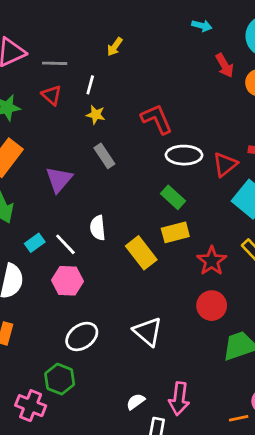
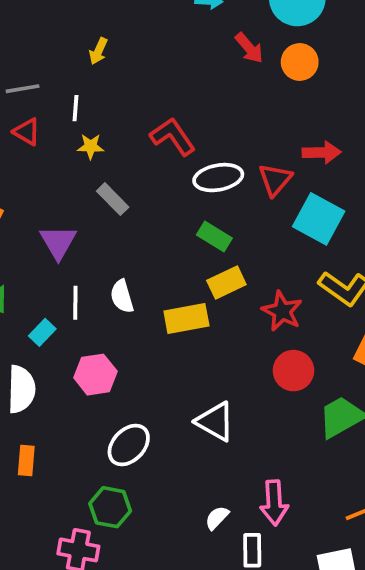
white line: (65, 244) -> (75, 303), moved, turned 55
yellow rectangle: (141, 253) -> (186, 319), turned -52

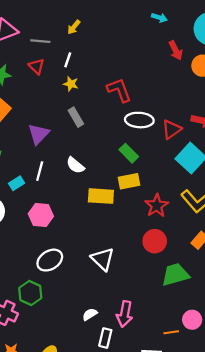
yellow arrow: (98, 51) -> (74, 27), moved
white semicircle: (122, 296) -> (75, 165), moved, turned -48

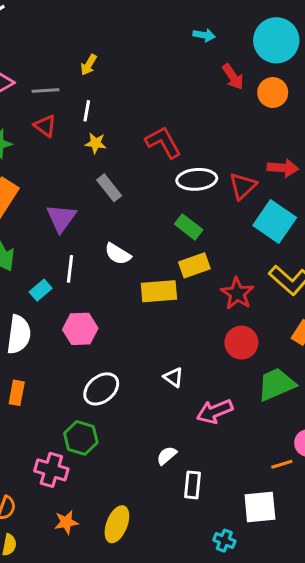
white triangle: (103, 259) -> (174, 377), size x0.6
pink arrow: (125, 314) -> (215, 411), moved, turned 65

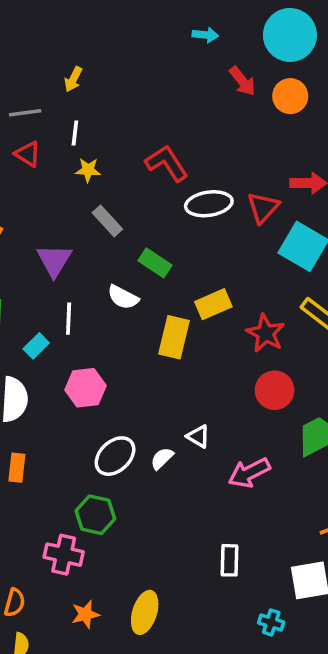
green rectangle: (189, 227) -> (155, 263), moved
yellow rectangle: (159, 291) -> (174, 337), turned -68
white semicircle: (167, 456) -> (162, 458), moved

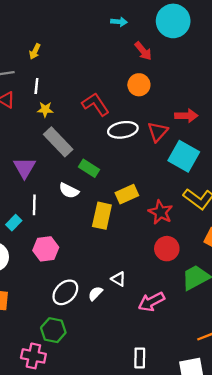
orange circle: (290, 96) -> (139, 85), moved
gray rectangle: (107, 221) -> (58, 142), size x1.5

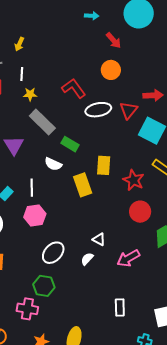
yellow rectangle: (127, 194) -> (104, 165), turned -60
white line: (34, 205) -> (32, 188), moved
yellow rectangle: (102, 216) -> (83, 185), turned -30
white semicircle: (95, 293) -> (87, 259), moved

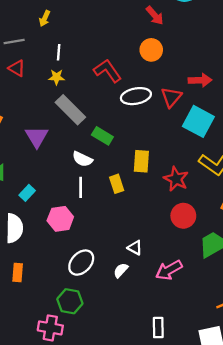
white line: (22, 74) -> (59, 52), moved
yellow rectangle: (83, 185) -> (117, 184), size x0.7
white line: (32, 188) -> (81, 187), moved

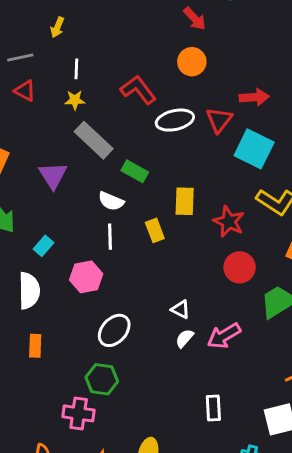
white semicircle: (121, 270) -> (185, 338), moved

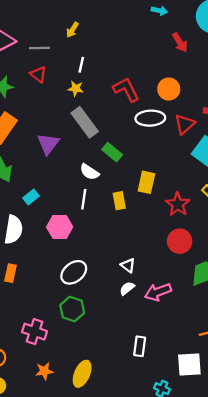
orange circle: (192, 62) -> (169, 89), moved
green hexagon: (102, 379) -> (72, 309), moved

